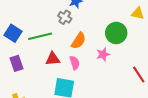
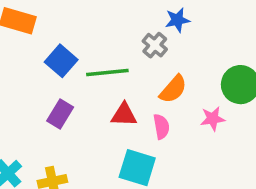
purple rectangle: (17, 63) -> (60, 114), turned 42

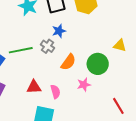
green line: (107, 72) -> (21, 50), moved
orange semicircle: (173, 89) -> (68, 62), moved

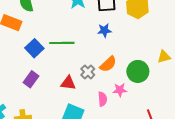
yellow triangle: (120, 45) -> (164, 57), turned -40
gray cross: (47, 46) -> (88, 72), moved
pink semicircle: (55, 92) -> (102, 99), moved

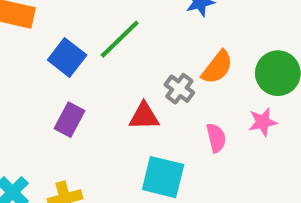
green line: (62, 43) -> (120, 39), turned -35
pink star: (120, 90) -> (263, 122), moved

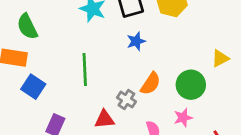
green line: (120, 39) -> (85, 70), turned -44
blue square: (67, 58) -> (33, 87), moved

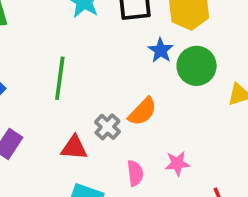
blue star: (136, 41) -> (161, 50), moved, turned -30
green circle: (191, 85) -> (197, 66), moved

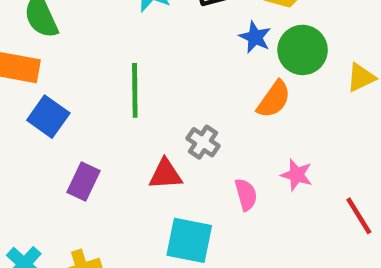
orange semicircle: (142, 112) -> (274, 99), moved
pink star: (177, 163) -> (297, 175), turned 30

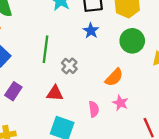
blue star: (255, 37) -> (91, 31), moved
orange semicircle: (274, 99) -> (114, 77), moved
gray cross: (203, 142) -> (69, 66), moved

